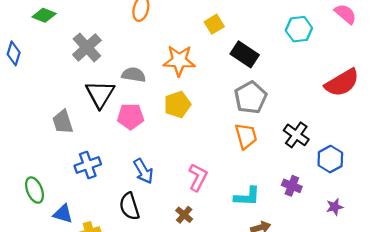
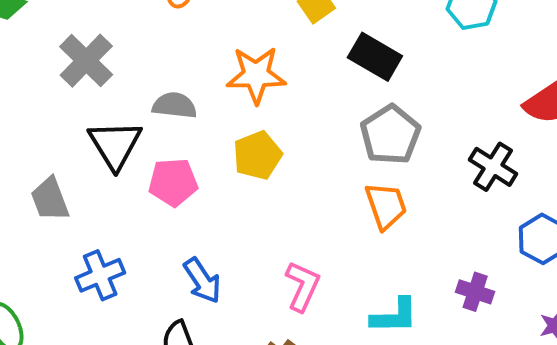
black cross: (296, 135) -> (493, 167), moved

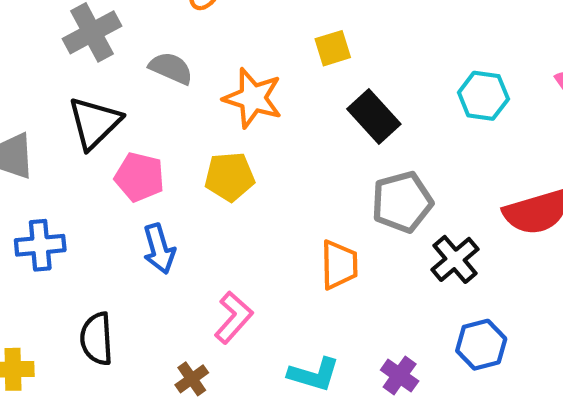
gray semicircle: (174, 105) -> (171, 68), moved
gray pentagon: (390, 135) -> (402, 202), moved
blue arrow: (202, 281) -> (159, 249), moved

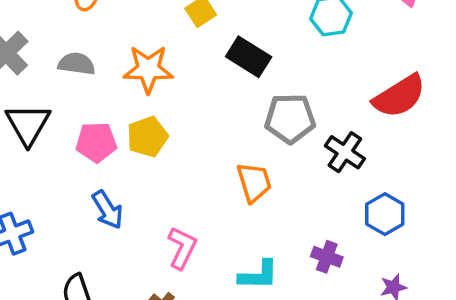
pink pentagon: (139, 177) -> (96, 142), moved
gray pentagon: (402, 202) -> (290, 118), turned 30

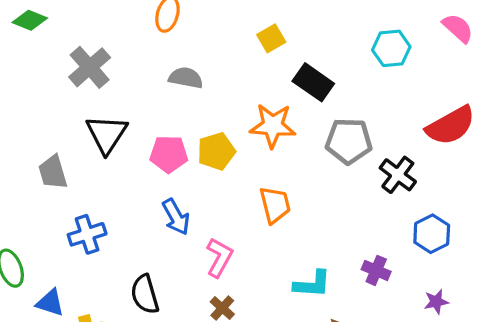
gray semicircle: (77, 64) -> (186, 78), moved
orange star: (148, 69) -> (273, 126), moved
orange trapezoid: (254, 182) -> (275, 205), moved
pink L-shape: (182, 248) -> (219, 257), moved

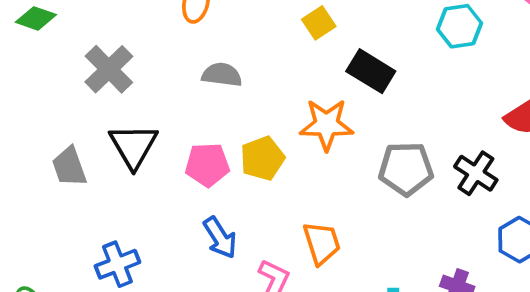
gray pentagon: (349, 141) -> (406, 169), moved
gray trapezoid: (53, 172) -> (69, 167), moved
orange trapezoid: (275, 205) -> (322, 243), moved

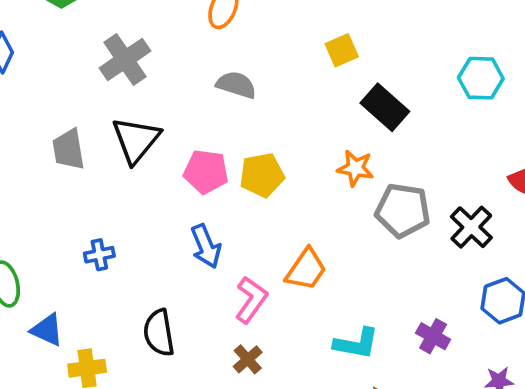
orange star: (327, 125) -> (355, 168), moved, size x0.7
orange trapezoid: (322, 243) -> (306, 269), turned 42
blue cross: (117, 264) -> (99, 255), size x0.7

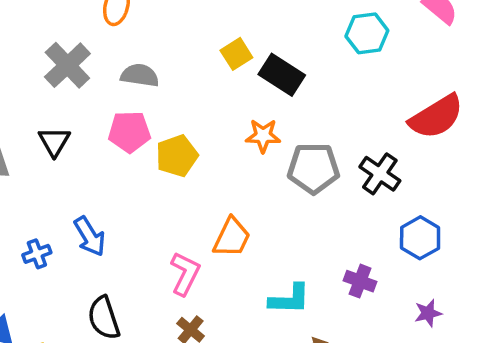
yellow square: (342, 50) -> (236, 54), moved
gray cross: (125, 59) -> (67, 65), moved
black triangle: (136, 140) -> (54, 141), size x0.7
pink pentagon: (206, 172) -> (129, 132), moved
blue arrow: (206, 246) -> (90, 236), moved

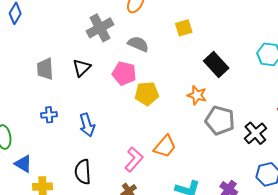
yellow square: (236, 54) -> (184, 28), moved
blue cross: (37, 254) -> (49, 115), moved

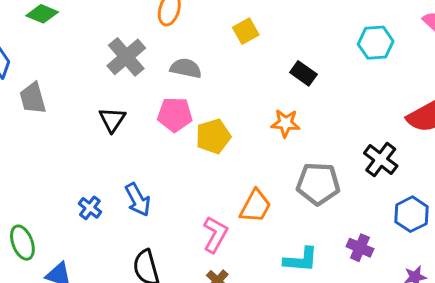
black rectangle: (216, 64) -> (303, 73), size x0.7
gray trapezoid: (45, 69) -> (33, 98), moved
blue cross: (49, 115) -> (90, 208), moved, turned -35
gray pentagon: (220, 120) -> (318, 184), moved

